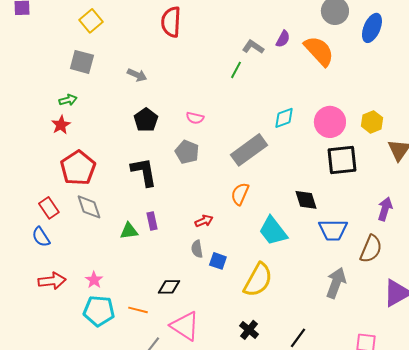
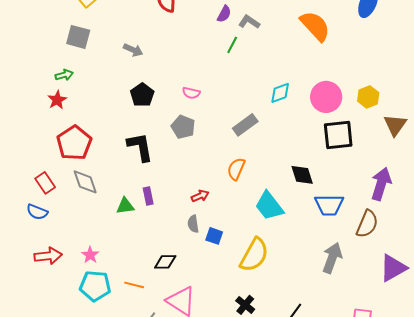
purple semicircle: (283, 39) -> (224, 14), moved
gray rectangle: (249, 150) -> (245, 125), size x0.7
purple arrow: (385, 209) -> (381, 184), size x1.4
blue semicircle: (41, 237) -> (37, 212), turned -35

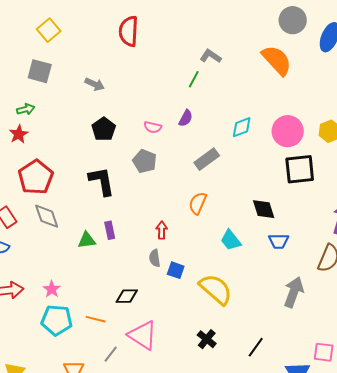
purple semicircle: (224, 14) -> (186, 118), moved
red arrow: (200, 196) -> (162, 230), turned -66
blue trapezoid: (329, 205) -> (279, 241), moved, size x0.7
cyan trapezoid: (269, 206) -> (231, 240), size x0.7
yellow semicircle: (254, 255) -> (216, 289), turned -78

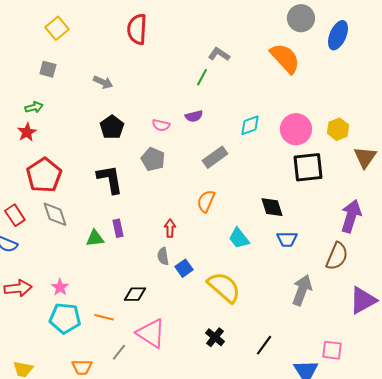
gray square: (40, 71) -> (48, 69), size x0.7
purple semicircle: (186, 118) -> (194, 116), turned 48
blue square: (176, 270) -> (184, 268), turned 36

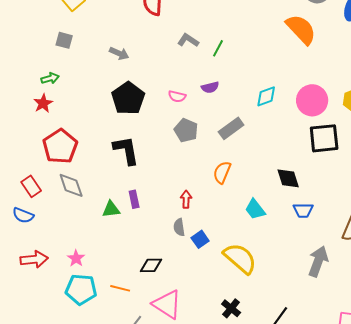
gray L-shape: (219, 54) -> (188, 40), moved
black pentagon: (112, 127) -> (128, 98), size x1.4
gray pentagon: (153, 159) -> (186, 130), moved

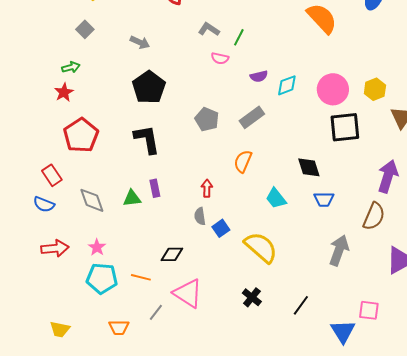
gray square: (64, 40) -> (85, 29), turned 30
purple semicircle: (210, 87) -> (259, 76), moved
pink semicircle: (177, 96) -> (220, 58), moved
gray diamond: (71, 185) -> (92, 200), moved

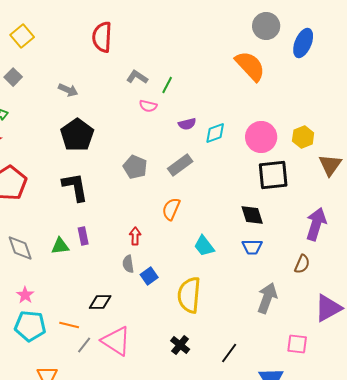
black diamond: (309, 167) -> (252, 215), moved
brown semicircle: (374, 216) -> (302, 264), size x0.7
yellow semicircle: (261, 247) -> (189, 295), turned -126
pink square: (369, 310) -> (297, 344), moved
gray line: (156, 312) -> (84, 345), moved

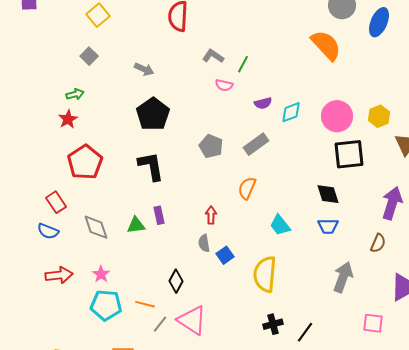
black diamond: (100, 302) -> (176, 281), turned -60
black cross: (180, 345) -> (273, 324), moved, turned 36

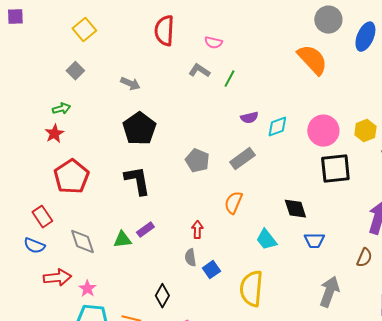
pink semicircle: (224, 85) -> (213, 43), moved
black diamond: (328, 194) -> (295, 209), moved
purple rectangle: (159, 215) -> (145, 230), turned 66
red arrow: (59, 275) -> (57, 278), moved

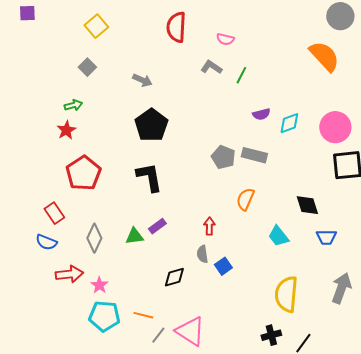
gray rectangle: (242, 159) -> (254, 155), turned 50
gray pentagon: (197, 161) -> (223, 157), moved
gray diamond: (82, 242) -> (94, 238), turned 44
yellow semicircle: (251, 289) -> (286, 294), moved
black diamond: (162, 296) -> (174, 277), moved, turned 45

